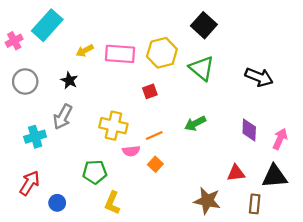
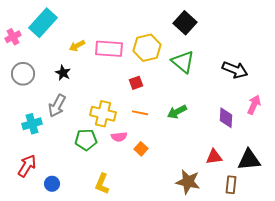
orange line: (154, 136) -> (140, 113), moved, turned 35
pink arrow: (280, 139) -> (254, 105), moved
green pentagon: (95, 172) -> (86, 140), moved

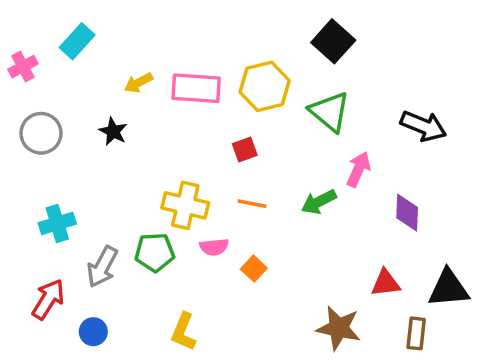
cyan rectangle: (43, 23) -> (77, 41), size x0.7
pink arrow: (254, 105) -> (358, 169), moved
gray arrow: (57, 106) -> (102, 267), moved

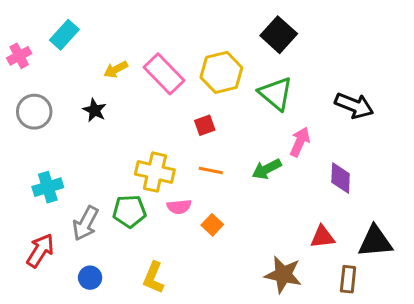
pink rectangle: (196, 88) -> (164, 74), turned 42
blue circle: (93, 332) -> (90, 278), moved

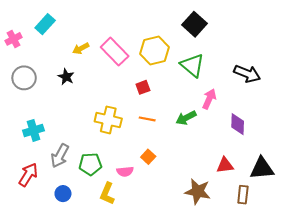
pink semicircle: (179, 207) -> (125, 172), moved
green pentagon: (129, 211) -> (90, 164), moved

